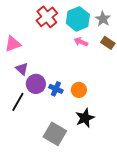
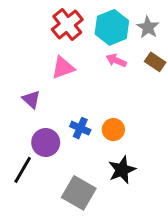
pink triangle: (13, 44) -> (63, 68), moved
purple circle: (36, 84) -> (46, 142), moved
black line: (18, 102) -> (23, 170), moved

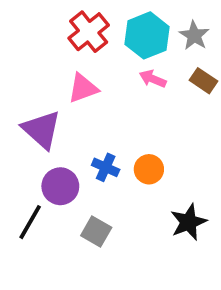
purple triangle: (31, 99) -> (41, 130), size x1.6
black star: (122, 170) -> (188, 222), moved
gray square: (79, 193) -> (96, 231), moved, size x0.7

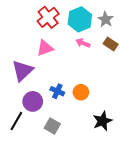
purple triangle: (41, 130) -> (22, 71), turned 35

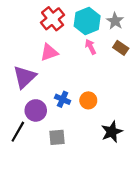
pink arrow: (83, 43) -> (91, 47), turned 40
gray square: (52, 126) -> (57, 137), turned -35

